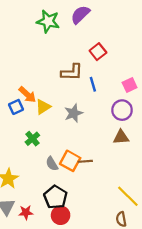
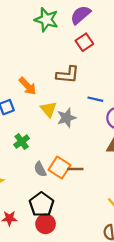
red square: (98, 52) -> (84, 42), moved
blue line: (93, 84) -> (95, 99), moved, turned -64
orange arrow: (27, 95) -> (28, 86), moved
yellow triangle: (43, 107) -> (49, 109), moved, turned -42

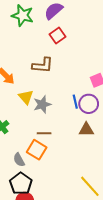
blue line: (95, 99) -> (75, 102), moved, turned 64
gray semicircle: (40, 169) -> (19, 160), moved
brown line: (75, 169) -> (44, 133), moved

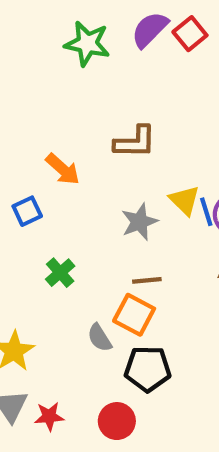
red square: (57, 35) -> (190, 34), moved
yellow triangle: (26, 97) -> (185, 200), moved
black pentagon: (21, 184) -> (148, 369), moved, turned -30

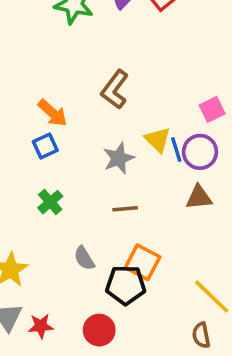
brown L-shape: (135, 142) -> (115, 89), turned 126
blue square: (27, 211) -> (45, 146), moved
orange square: (134, 315) -> (143, 262), moved

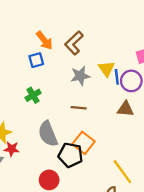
brown L-shape: (115, 89) -> (74, 43), moved
gray semicircle: (84, 258) -> (48, 134), size x1.6
red star: (41, 326) -> (12, 149), moved

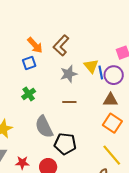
orange square: (83, 143) -> (112, 123), moved
red star: (12, 149) -> (22, 163), moved

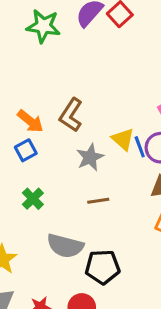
gray semicircle: (44, 127) -> (65, 246), turned -40

